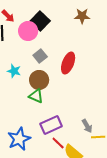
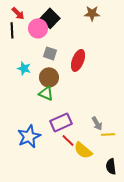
gray square: (40, 56) -> (50, 53), turned -32

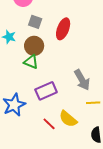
gray arrow: (97, 123) -> (82, 80), moved, size x1.5
red line: (68, 140) -> (49, 124), moved

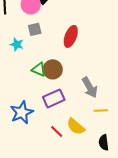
gray square: (35, 22) -> (35, 29), moved, turned -32
brown circle: (34, 46) -> (53, 69), moved

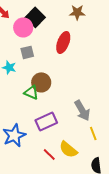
red ellipse: (71, 36) -> (63, 42), moved
brown circle: (53, 69) -> (41, 82), moved
yellow line: (101, 110) -> (93, 133), turned 72

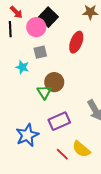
green triangle: (31, 92) -> (44, 92), turned 35

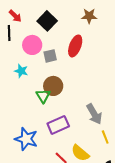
pink circle: (36, 27) -> (32, 45), moved
gray square: (40, 52) -> (50, 56), moved
blue star: (27, 135) -> (26, 139), turned -30

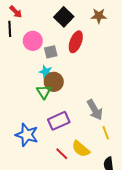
brown star: (89, 16) -> (99, 16), moved
black square: (47, 21) -> (64, 17), moved
cyan star: (21, 71) -> (46, 72), moved

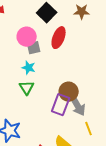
pink circle: (33, 41) -> (27, 37), moved
brown circle: (54, 82) -> (69, 92), moved
purple rectangle: (59, 121) -> (61, 105), moved, turned -45

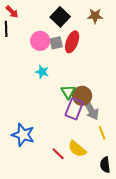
gray square: (34, 48) -> (56, 43), moved
green triangle: (27, 88) -> (68, 92), moved

